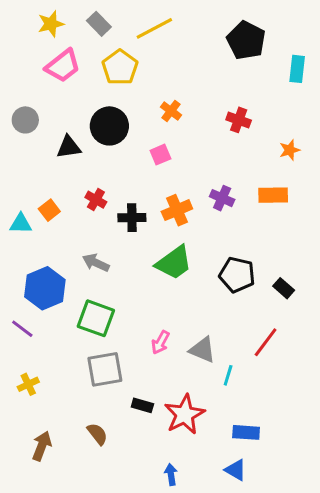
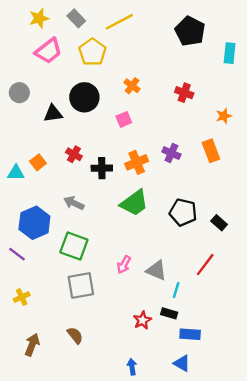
orange rectangle: (273, 195) -> (211, 151), turned 70
black rectangle: (142, 405) -> (169, 313), moved
red star: (184, 414) -> (142, 320), size x0.6

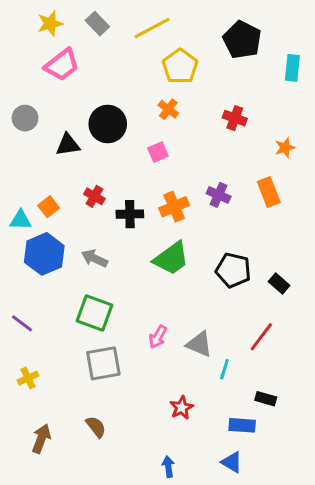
yellow pentagon: (92, 52) -> (180, 66), moved
blue hexagon: (34, 223) -> (44, 254), moved
black rectangle: (169, 313) -> (266, 399), moved

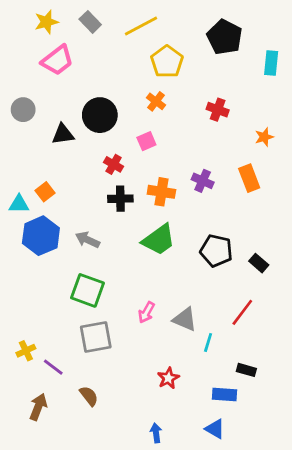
red cross: (94, 196) -> (114, 164), moved
orange cross: (174, 207) -> (161, 192), turned 32
purple line: (22, 323) -> (53, 367), moved

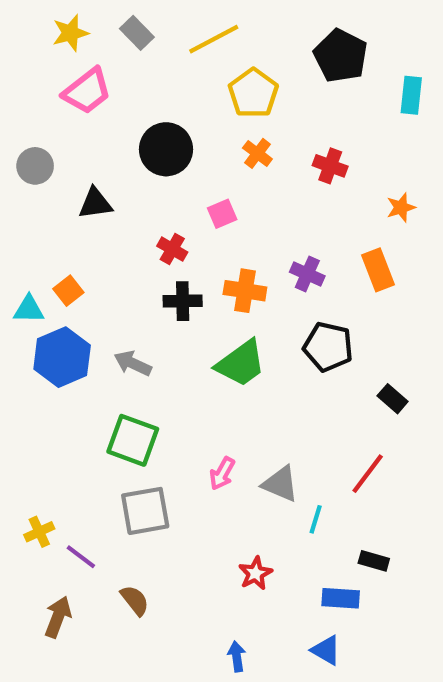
orange cross: (156, 101) -> (257, 153), moved
black circle: (100, 115) -> (166, 149), moved
black pentagon: (216, 251) -> (328, 347), moved

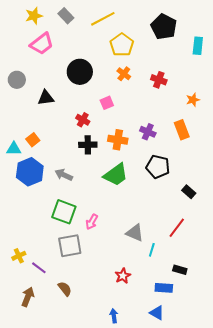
pink arrow: (222, 474) -> (92, 222), moved

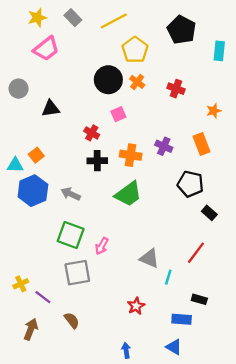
black circle: (80, 72) -> (108, 80), moved
black pentagon: (158, 167) -> (190, 184), moved

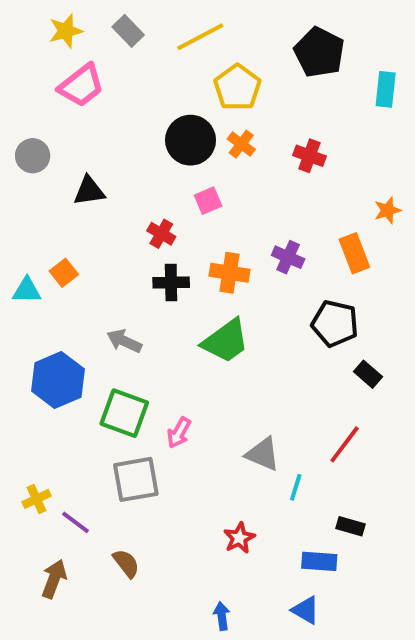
orange star: (214, 111) -> (387, 210), moved
blue hexagon: (33, 191) -> (58, 380), moved

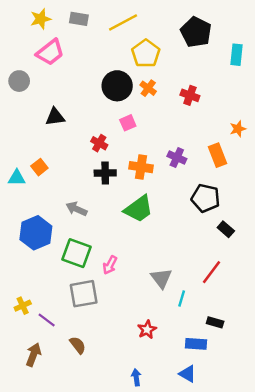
gray rectangle: (128, 31) -> (79, 19), turned -36
gray circle: (33, 156) -> (19, 81), moved
gray triangle: (263, 454) -> (161, 278), turned 30

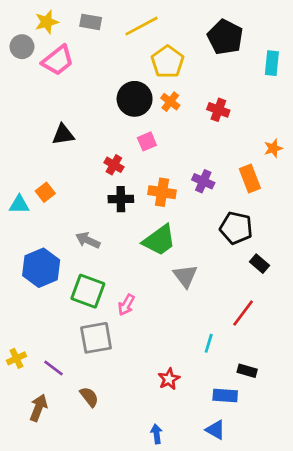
gray circle: (19, 81) -> (22, 47), moved
gray triangle: (161, 278) -> (185, 276), moved
yellow cross: (23, 306) -> (16, 358), moved

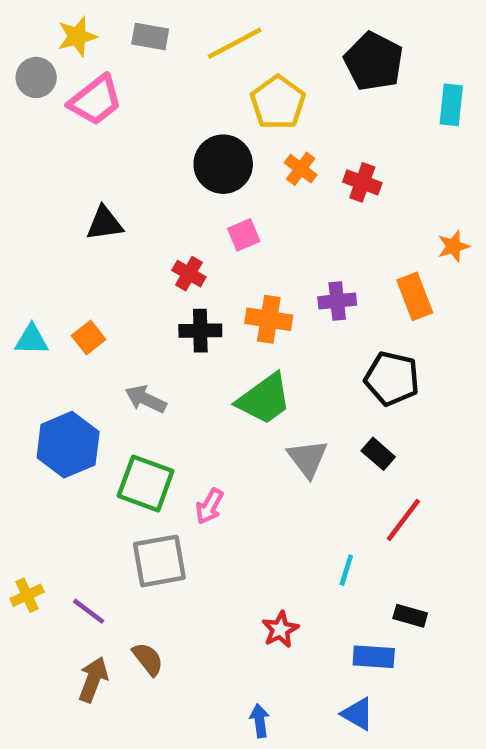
orange cross: (170, 102) -> (301, 169), moved
purple cross: (203, 181) -> (337, 301), turned -30
orange square: (45, 192) -> (89, 337), moved
black rectangle: (260, 264) -> (378, 454), moved
brown arrow: (38, 408) -> (93, 680), moved

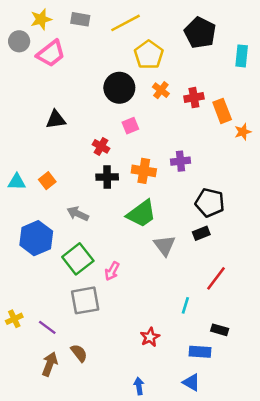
red cross: (362, 182) -> (194, 98), turned -30
orange rectangle: (415, 296) -> (222, 111), moved
black rectangle: (378, 454) -> (201, 233), moved, turned -63
green square: (146, 483) -> (78, 259), turned 32

